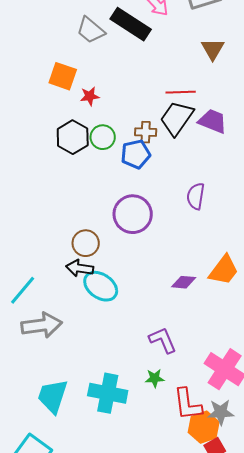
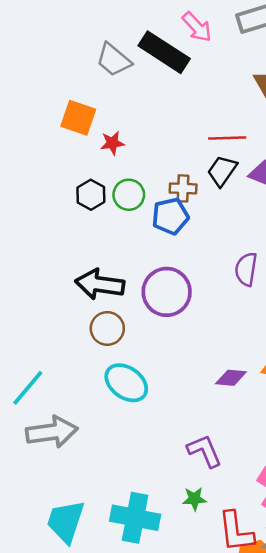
black trapezoid: (177, 118) -> (222, 171), size x0.7
black hexagon: (73, 137) -> (91, 195), size x0.7
black arrow: (80, 268) -> (100, 284), moved, size x1.4

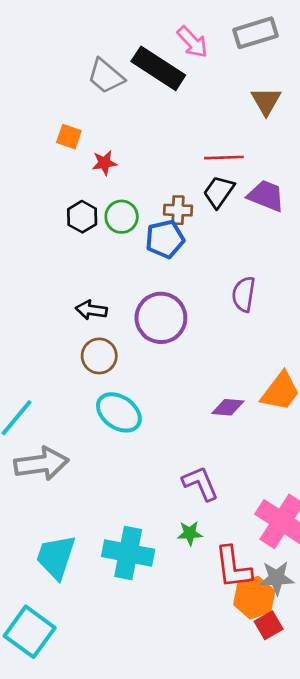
orange square: (78, 118) -> (69, 137), size x0.7
black arrow: (100, 284) -> (91, 310), size x0.6

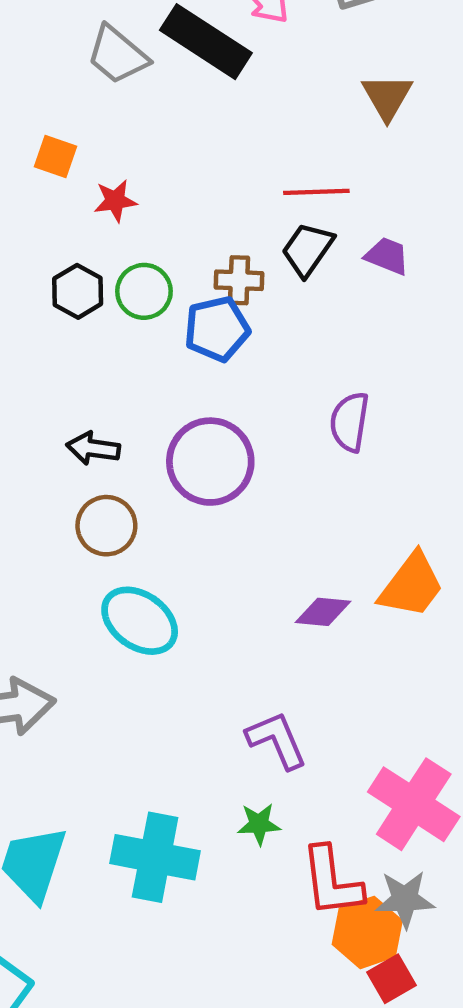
purple trapezoid: (266, 196) -> (387, 256), size x0.7

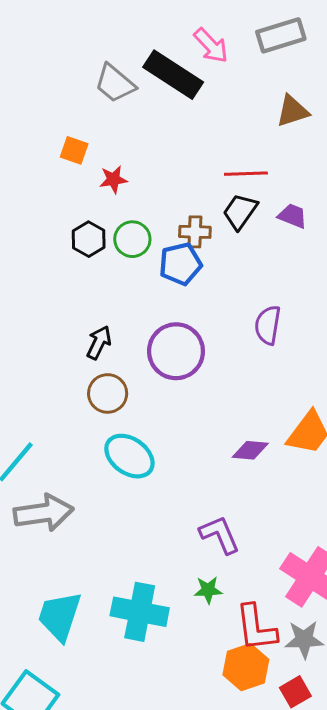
brown triangle: (387, 97) -> (292, 111), turned 42
black arrow: (93, 448) -> (99, 343), turned 108
orange hexagon: (367, 932) -> (246, 667), moved

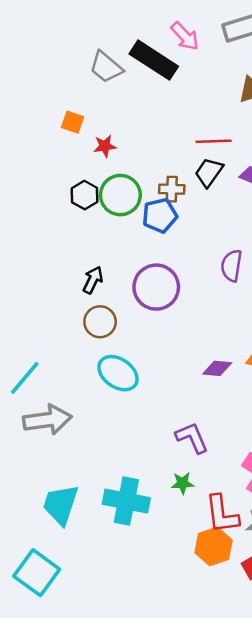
green circle: (132, 239) -> (120, 195), size x1.4

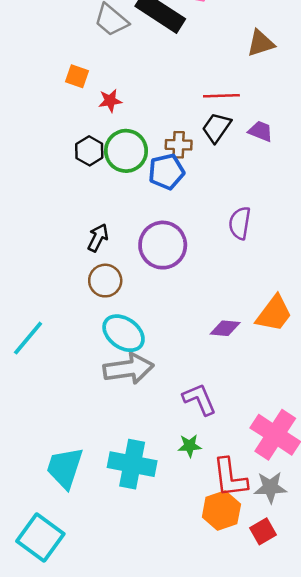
gray arrow: (47, 420) -> (128, 369), moved

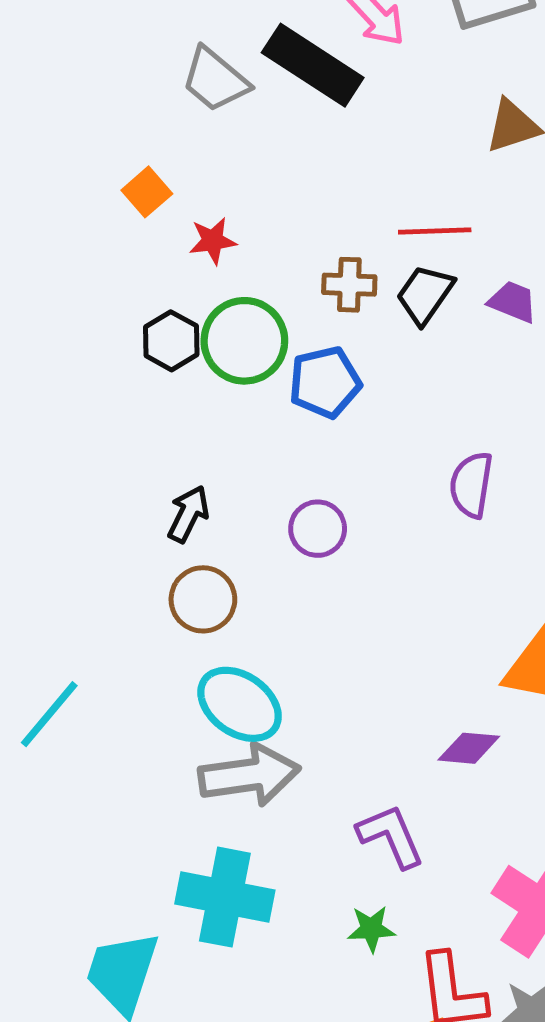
orange square: (77, 76) -> (147, 192), turned 30
brown cross: (179, 145) -> (349, 285), moved
purple circle: (163, 245) -> (318, 529), size x0.6
purple diamond: (225, 328) -> (469, 748), moved
cyan cross: (132, 464) -> (225, 897), moved

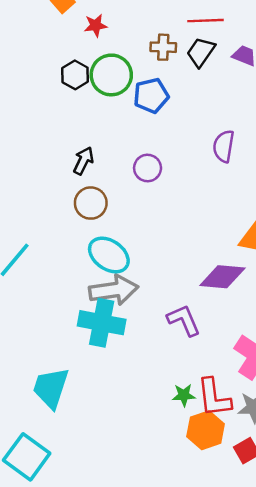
purple diamond: (469, 748) -> (222, 277), size x1.5
cyan cross: (225, 897) -> (102, 323), moved
green star: (371, 929) -> (184, 395), moved

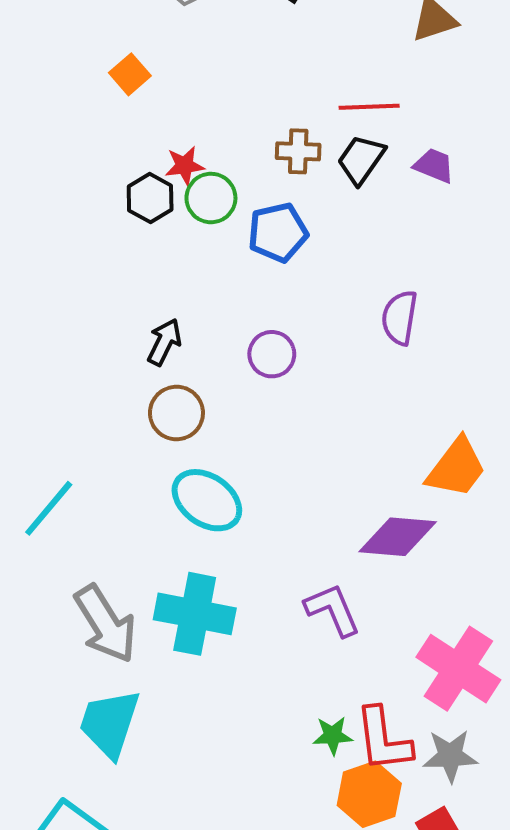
red star: (96, 25) -> (185, 166), moved
green circle: (111, 75) -> (211, 198), size x0.7
gray arrow: (114, 290) -> (105, 624), moved, turned 66

